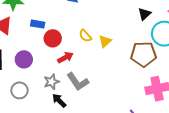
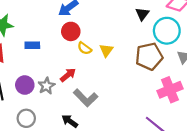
red circle: (53, 38) -> (71, 31), moved
gray star: (51, 82) -> (46, 86), moved

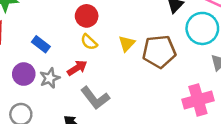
blue rectangle: (32, 45) -> (41, 44), moved, turned 32
yellow semicircle: (85, 48) -> (89, 42), moved
brown pentagon: (149, 56) -> (159, 52), moved

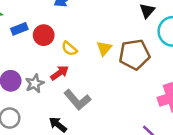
red circle: (87, 16) -> (44, 35), moved
blue rectangle: (41, 44) -> (19, 29), moved, turned -56

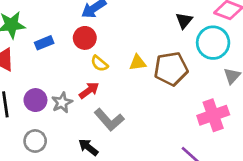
red circle: (44, 35) -> (85, 38), moved
yellow triangle: (104, 48) -> (138, 63), turned 42

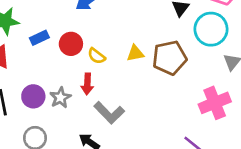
red circle: (85, 38) -> (71, 44), moved
red arrow: (89, 90) -> (87, 84), turned 132

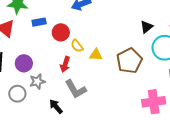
yellow triangle: (135, 53) -> (96, 55), moved
brown pentagon: (169, 58) -> (129, 61), turned -30
gray star: (60, 98) -> (37, 81), moved

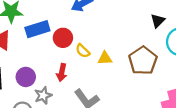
blue rectangle: (39, 22) -> (37, 29), size x1.5
red arrow: (65, 64) -> (62, 73), moved

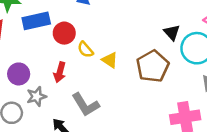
black triangle: (158, 21) -> (172, 33), moved, turned -32
yellow triangle: (105, 58) -> (110, 60), turned 32

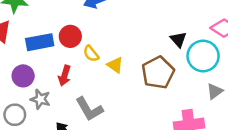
blue rectangle: (36, 21) -> (40, 42), moved
gray star: (37, 96) -> (40, 99), turned 30

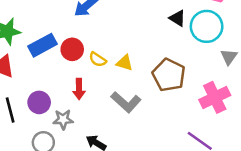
blue rectangle: (40, 42) -> (43, 45), moved
brown pentagon: (158, 73) -> (169, 75), moved
gray L-shape: (89, 109) -> (126, 102), moved

